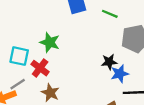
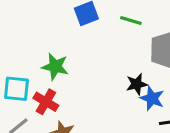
blue star: (120, 74) -> (152, 98), turned -30

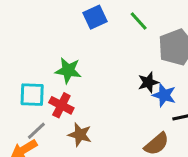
green line: (131, 20) -> (139, 21), turned 35

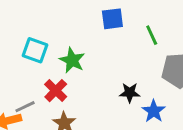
black star: (148, 82) -> (130, 93), moved
cyan square: (32, 95) -> (35, 50), moved

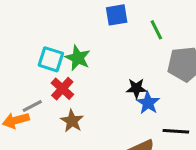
cyan square: (35, 50) -> (51, 59), moved
blue star: (154, 111) -> (148, 103), moved

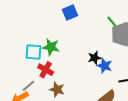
green line: (156, 30) -> (112, 22), moved

